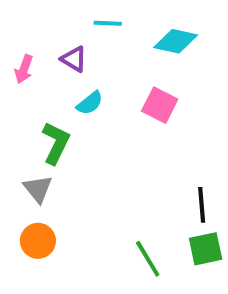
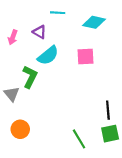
cyan semicircle: (90, 103) -> (48, 55), size x1.5
pink square: (160, 105) -> (85, 57), turned -30
gray triangle: (38, 189) -> (12, 94), moved

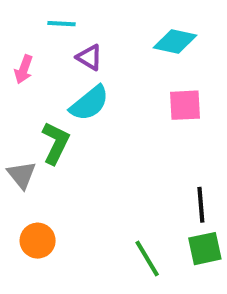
cyan line: (58, 13) -> (61, 24), moved
purple triangle: (39, 32) -> (89, 57), moved
pink square: (85, 57) -> (185, 105), moved

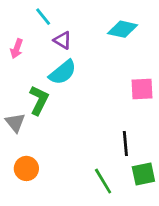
cyan line: (61, 24) -> (43, 17), turned 48
pink square: (185, 105) -> (142, 89), moved
black line: (201, 205) -> (125, 143), moved

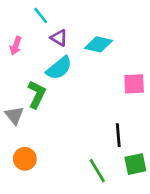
cyan diamond: (123, 29) -> (99, 44), moved

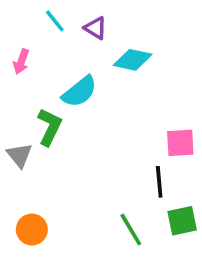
purple triangle: (59, 38) -> (95, 28), moved
pink square: (134, 84) -> (180, 143), moved
orange circle: (25, 159) -> (32, 230), moved

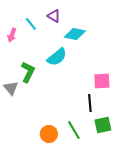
cyan line: (55, 21) -> (31, 24), moved
cyan semicircle: (80, 92) -> (57, 57), moved
orange circle: (32, 230) -> (49, 134), moved

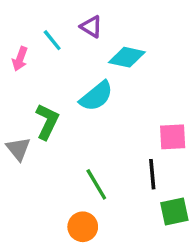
green line: (74, 130) -> (96, 184), moved

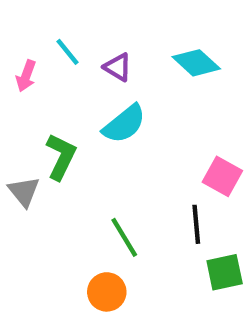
purple triangle: (91, 27) -> (118, 67), moved
cyan diamond: (127, 57) -> (196, 63), moved, turned 30
pink square: (173, 137) -> (222, 176), turned 32

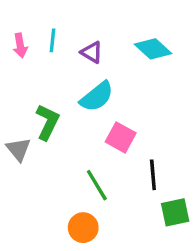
cyan line: (68, 52) -> (53, 40), turned 45
pink arrow: (26, 76) -> (20, 46), moved, turned -30
pink square: (222, 176) -> (121, 137), moved

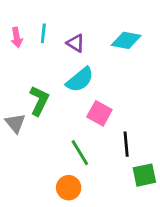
cyan diamond: (153, 49) -> (126, 40), turned -32

